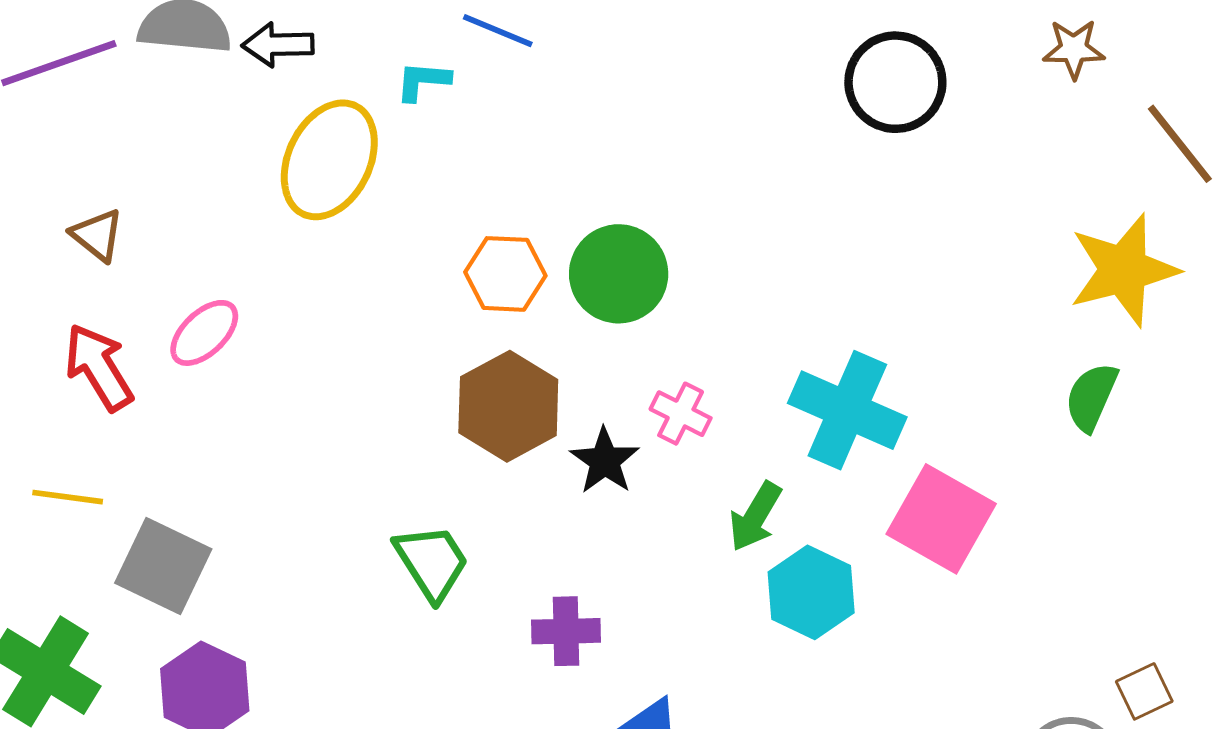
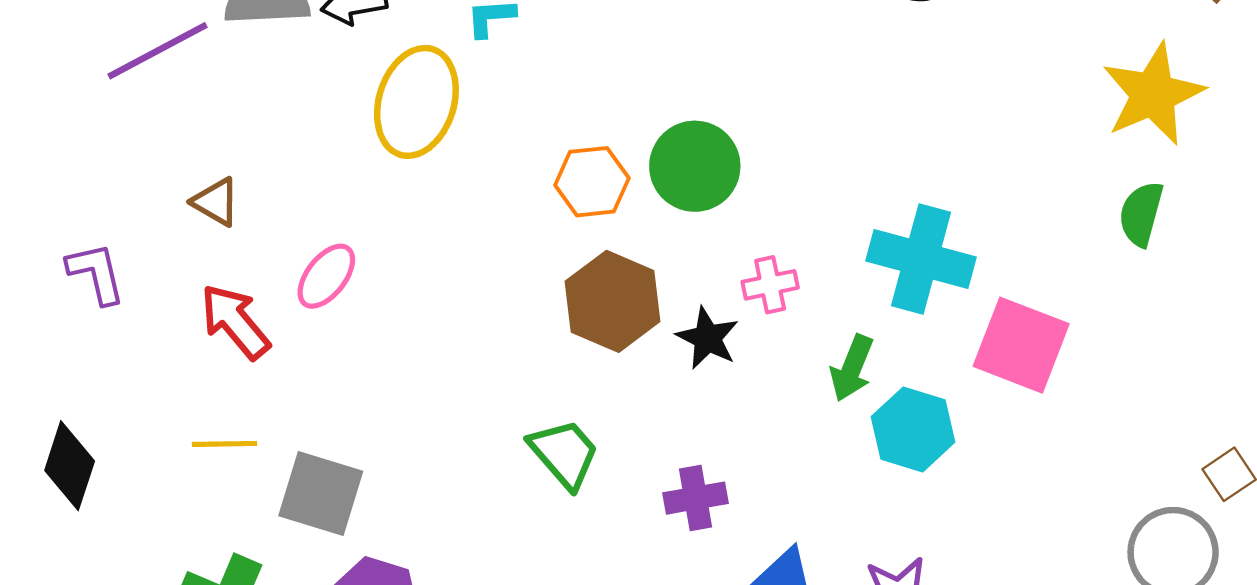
pink cross: (681, 414) -> (770, 285), turned -30

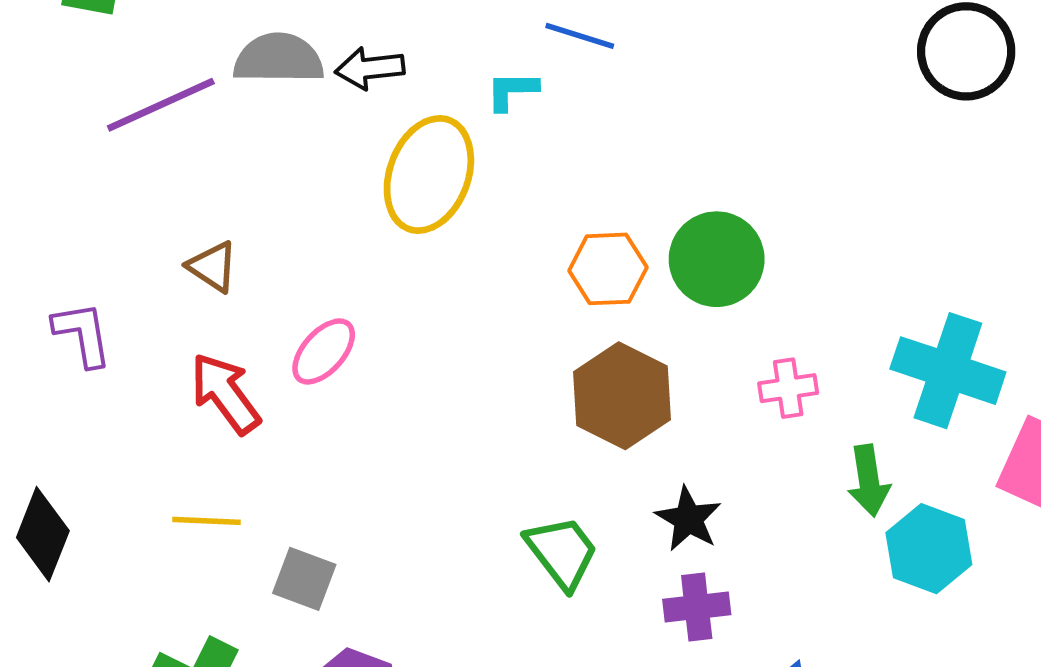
black star: (708, 338) -> (688, 519), moved
green arrow: (852, 368) -> (869, 481), turned -34
gray square: (321, 494) -> (304, 579), size x0.7

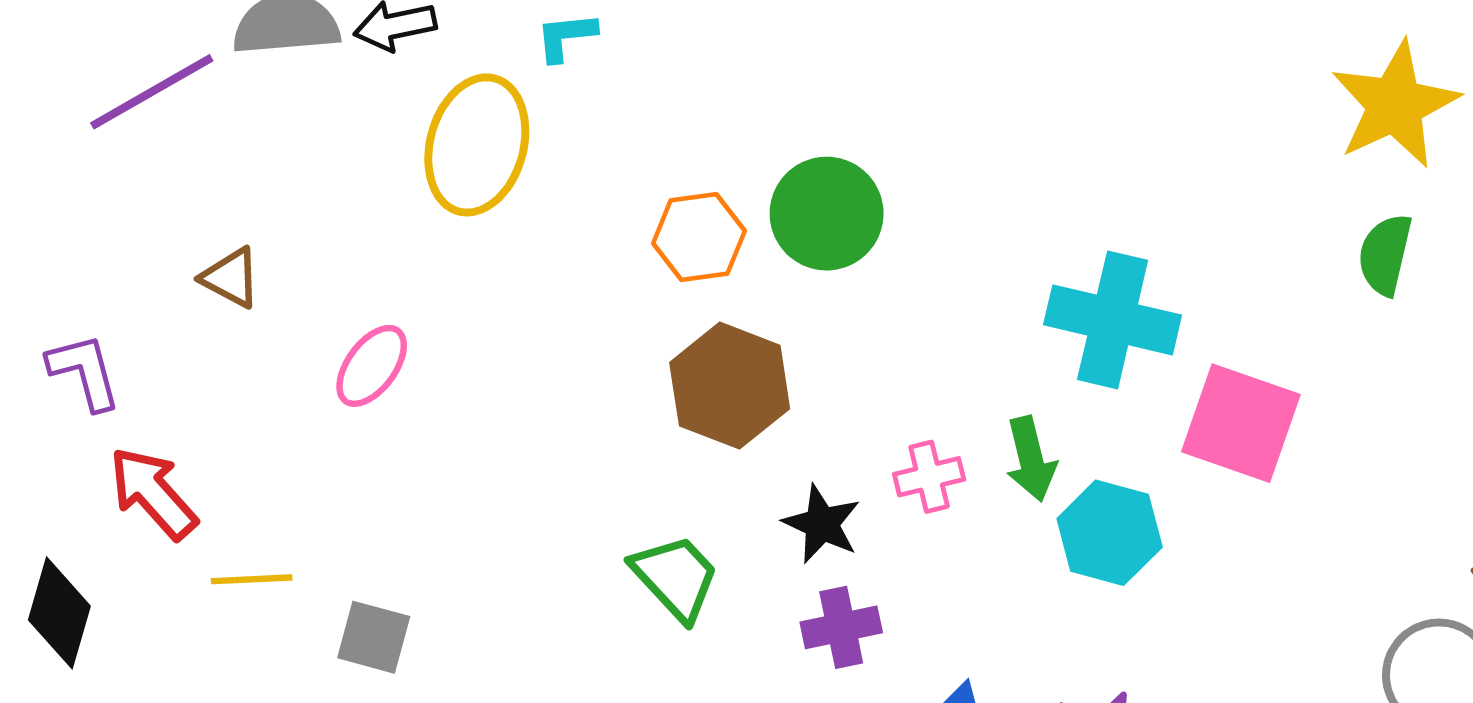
pink cross: (788, 388) -> (929, 477), moved
red arrow: (225, 393) -> (153, 493), moved

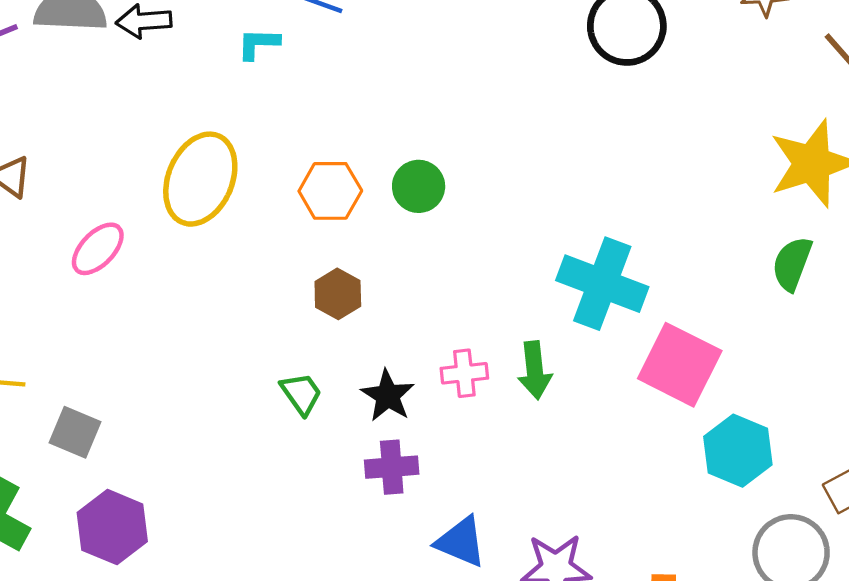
yellow ellipse: (477, 145) -> (200, 179), moved
green circle: (827, 214) -> (419, 186), size x0.7
brown hexagon: (730, 386) -> (338, 294), size x0.6
cyan hexagon: (1110, 533) -> (738, 451), moved
green trapezoid: (676, 577) -> (301, 394), moved, size x0.7

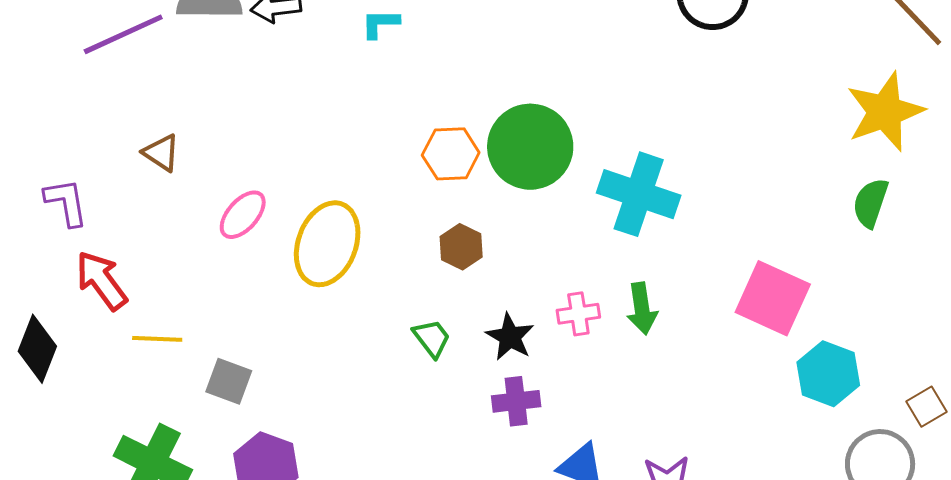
yellow ellipse: (200, 179) -> (327, 244), moved
green circle: (419, 186) -> (530, 147), size x1.8
cyan cross: (602, 284) -> (639, 194), moved

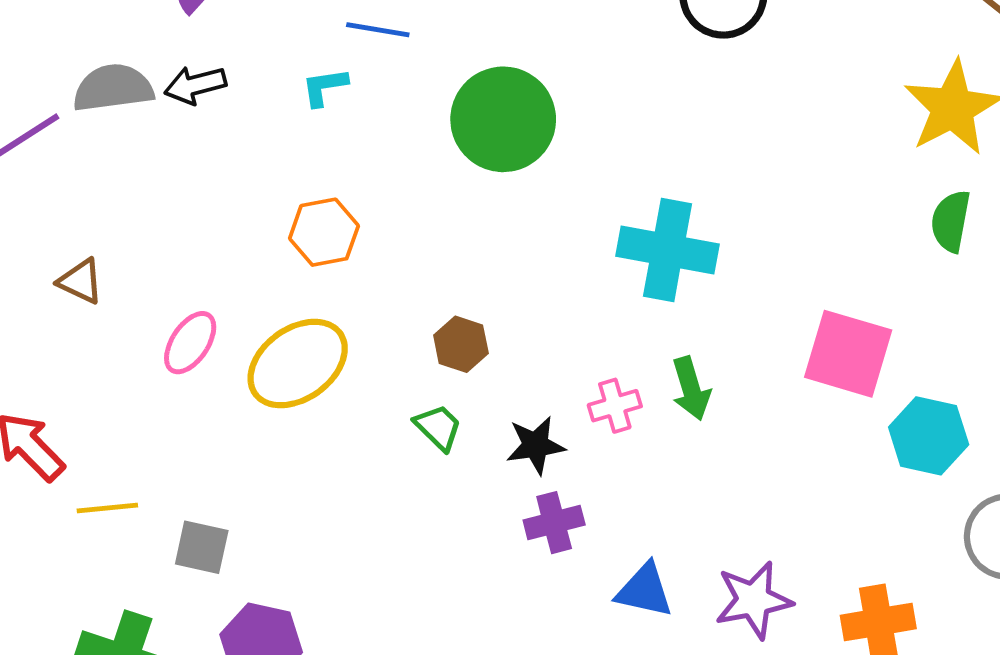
green circle: (530, 147) -> (503, 119), moved
orange hexagon: (451, 154) -> (324, 232), moved
yellow ellipse: (327, 244) -> (298, 364), turned 42
black star: (510, 337) -> (536, 445), turned -30
green trapezoid: (432, 338) -> (438, 427), moved

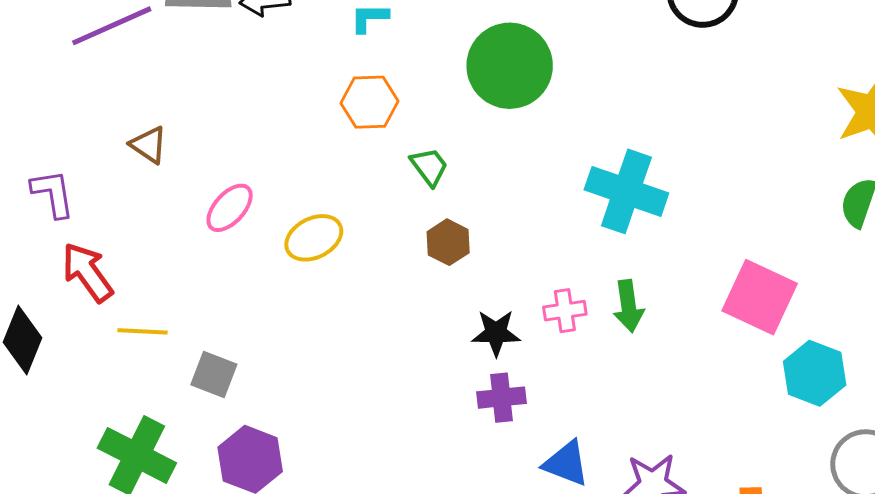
orange hexagon: (324, 232) -> (370, 102), moved
yellow ellipse: (298, 364) -> (314, 238), size x0.7
green trapezoid: (438, 427) -> (429, 167), moved

